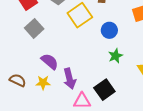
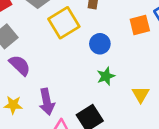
purple semicircle: (50, 61) -> (20, 65), moved

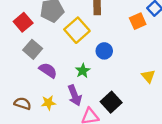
blue circle: (100, 44) -> (104, 51), moved
green star: (106, 76) -> (83, 71), moved

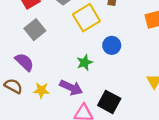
purple semicircle: (48, 70) -> (24, 62), moved
purple arrow: (75, 95) -> (71, 88), turned -54
black square: (111, 102) -> (109, 102), turned -30

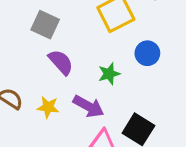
gray square: (35, 30) -> (45, 25), turned -30
purple semicircle: (24, 62) -> (61, 62), moved

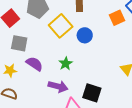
blue circle: (147, 53) -> (85, 35), moved
yellow star: (48, 107) -> (10, 70), moved

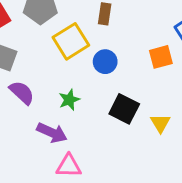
orange square: (117, 18) -> (161, 57), moved
black square: (92, 93) -> (124, 109), moved

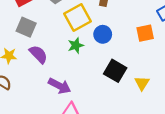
green star: (69, 100) -> (76, 45), moved

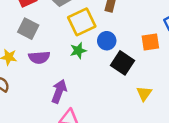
purple semicircle: (38, 54) -> (39, 57), turned 126
black square: (115, 71) -> (122, 63), moved
purple arrow: (60, 86) -> (59, 91), turned -100

